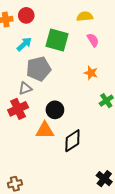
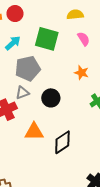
gray triangle: (25, 88) -> (22, 93), moved
black circle: (55, 110) -> (51, 98), moved

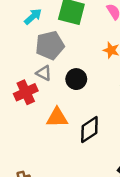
gray triangle: (22, 93) -> (44, 73), turned 48

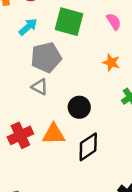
black circle: (76, 79) -> (79, 107), moved
red cross: (26, 92) -> (20, 135), moved

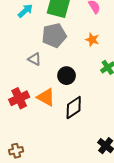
gray pentagon: (46, 57) -> (54, 35), moved
orange triangle: (54, 134) -> (46, 97), turned 30

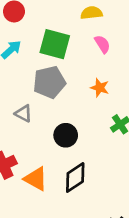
orange triangle: (46, 97) -> (36, 179), moved

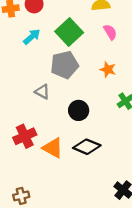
green square: (55, 44) -> (69, 32), turned 32
black diamond: (75, 177) -> (87, 147), turned 56

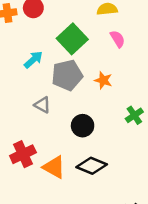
cyan arrow: (32, 37) -> (33, 60), moved
orange star: (108, 69) -> (103, 80), moved

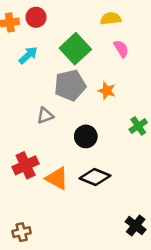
cyan arrow: (33, 60) -> (28, 55), moved
gray triangle: (42, 105) -> (45, 116), turned -48

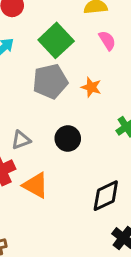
gray triangle: (45, 116) -> (21, 140), moved
black diamond: (95, 177) -> (106, 196), moved, turned -48

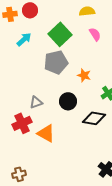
orange star: (91, 87) -> (84, 75), moved
black diamond: (106, 196) -> (94, 118), moved, turned 35

